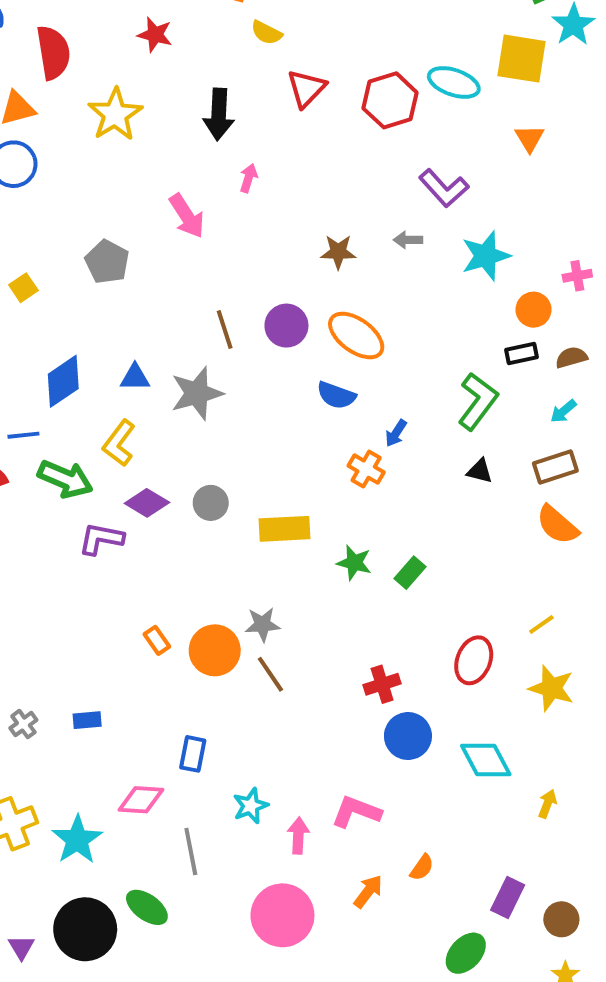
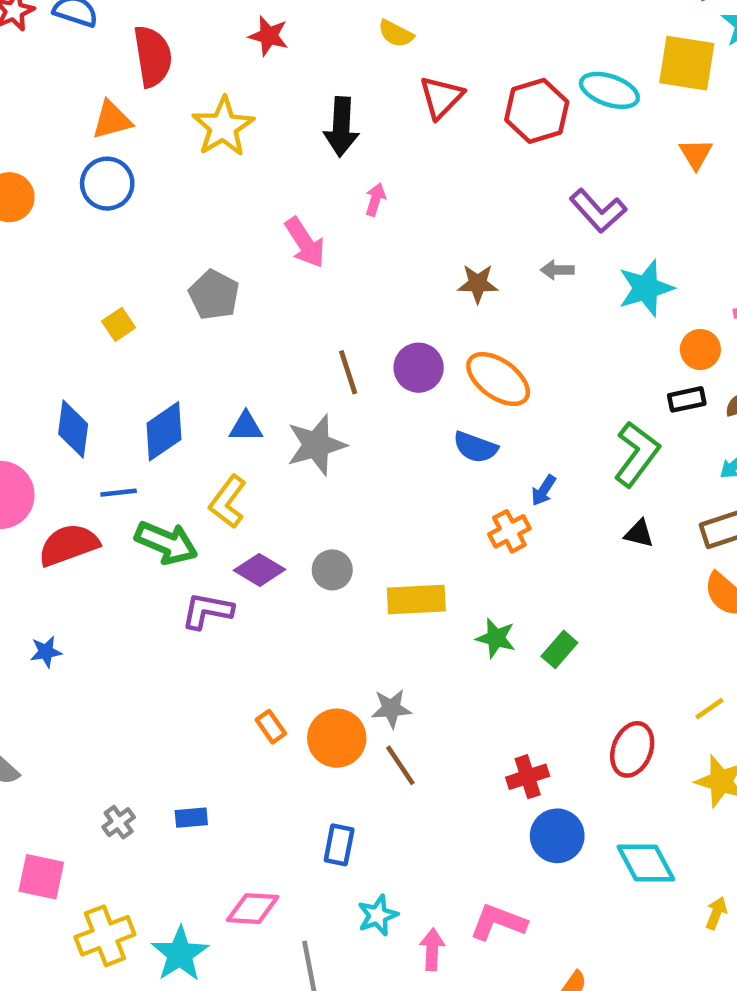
orange cross: (366, 469) -> (509, 531), turned 32
blue rectangle: (193, 754) -> (339, 845), moved

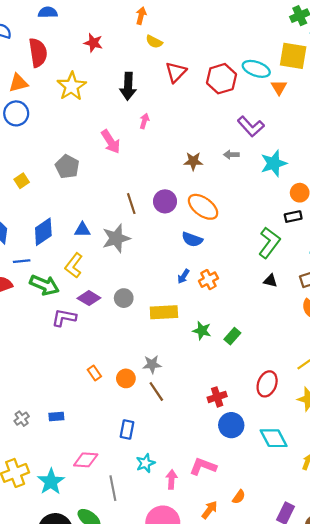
orange triangle: (696, 154) -> (279, 87), moved
blue arrow: (544, 490) -> (183, 276), moved
orange circle: (337, 738) -> (126, 378), size x0.7

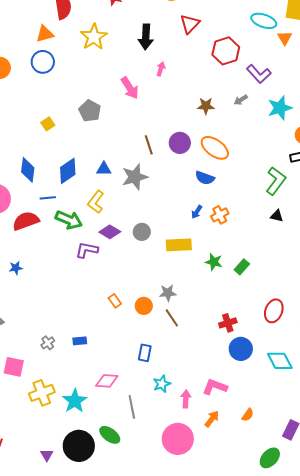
red hexagon: (221, 79) -> (226, 51), moved
gray arrow: (231, 155) -> (241, 100), turned -32
orange arrow: (210, 510) -> (212, 419), moved

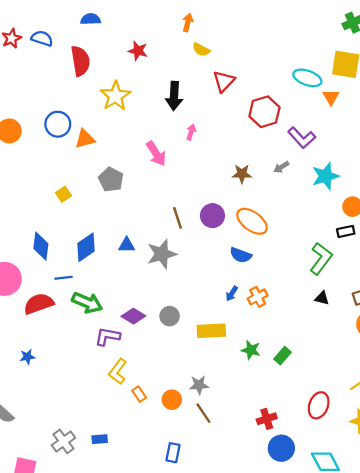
orange triangle: (45, 34) -> (85, 139), moved
yellow L-shape: (96, 202) -> (118, 371), moved
gray cross: (48, 343) -> (63, 441), size x1.5

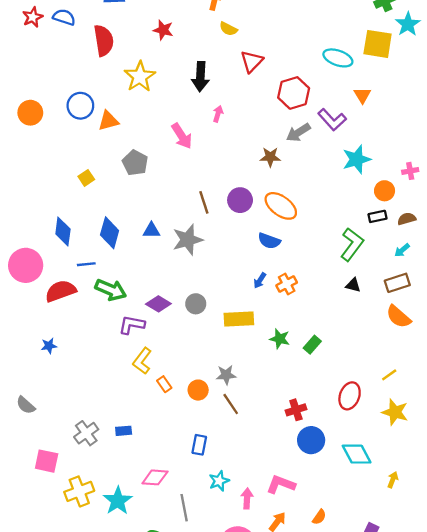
orange triangle: (331, 97) -> (362, 95), moved
gray arrow: (281, 167) -> (298, 133), moved, size x1.5
blue diamond: (86, 247) -> (110, 233), turned -40

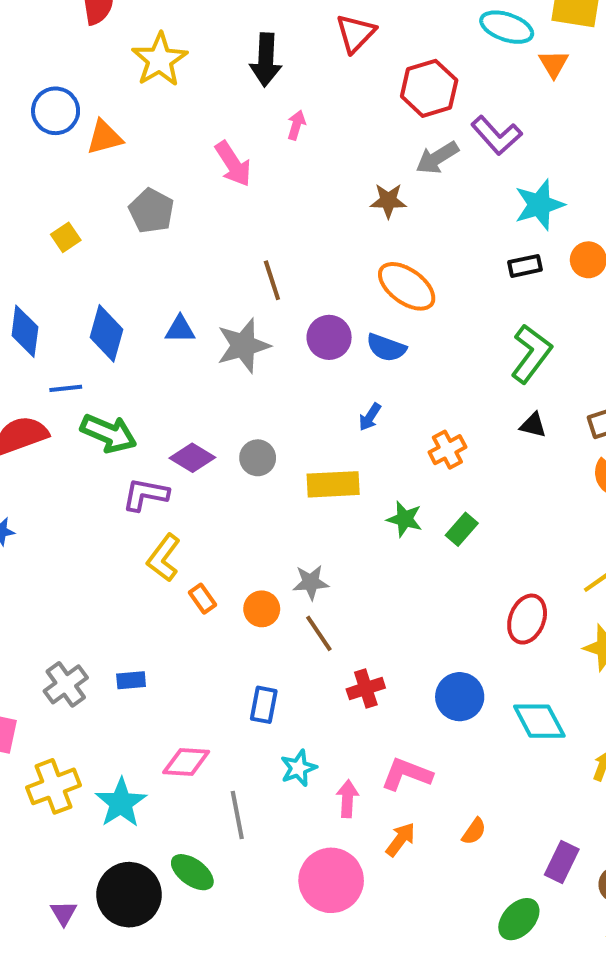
orange triangle: (362, 95) -> (554, 64), moved
purple circle: (240, 200) -> (329, 337), moved
black rectangle: (378, 216) -> (525, 266), moved
orange cross: (287, 284) -> (447, 450), moved
red cross: (296, 410) -> (366, 688), moved

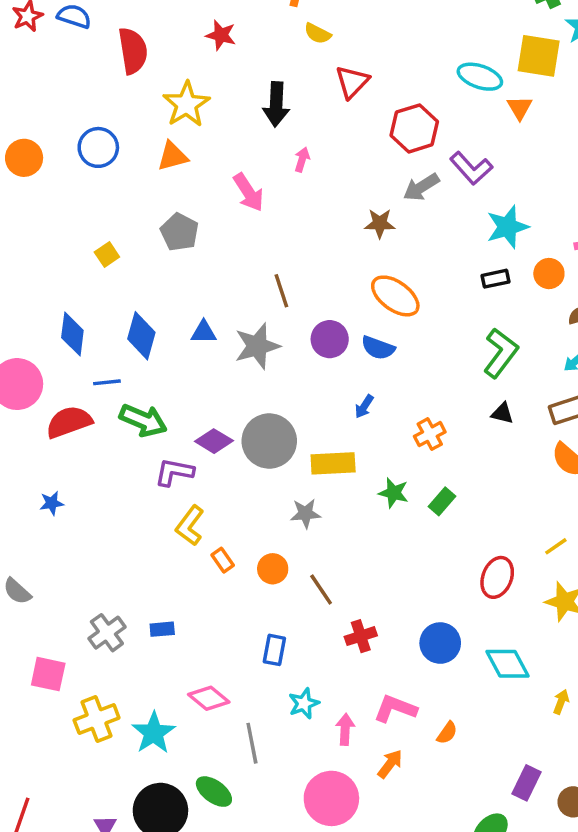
orange triangle: (105, 137) -> (173, 156), moved
gray circle: (258, 458) -> (269, 441), size x1.8
gray star: (311, 582) -> (305, 514), moved
pink diamond: (186, 762) -> (209, 698), turned 36
orange semicircle: (474, 831) -> (447, 733), moved

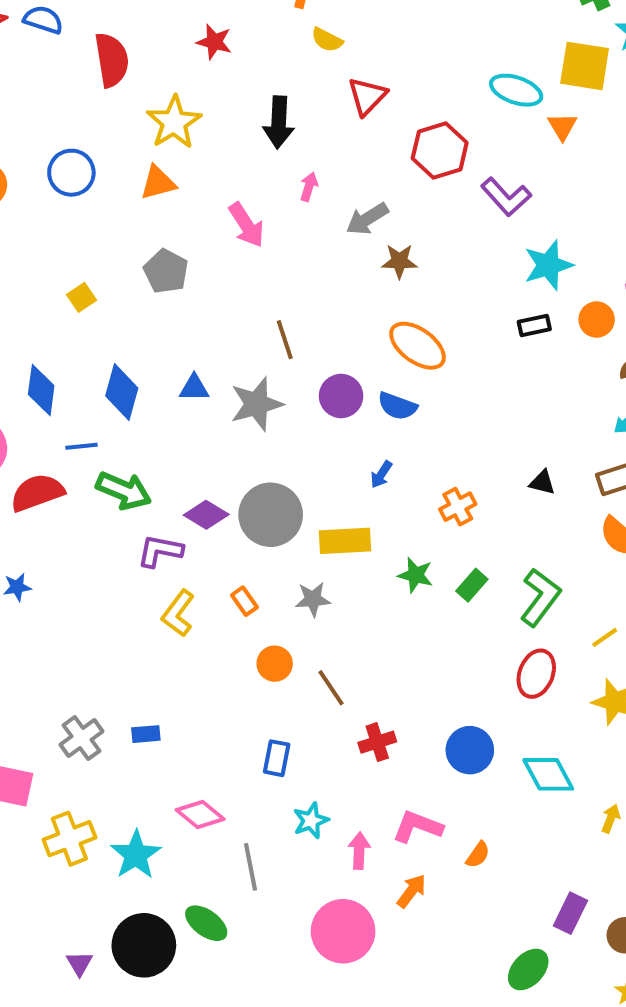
gray arrow: (421, 187) -> (367, 219), moved
green L-shape: (501, 353) -> (540, 597), moved
orange rectangle: (223, 560) -> (244, 601), moved

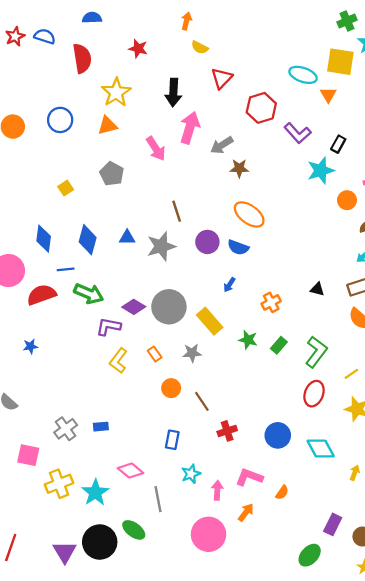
pink arrow: (309, 187) -> (190, 128), size x2.0
black rectangle: (534, 326) -> (338, 144), moved, turned -49
yellow rectangle: (345, 541) -> (210, 321), turned 52
purple triangle: (79, 963) -> (65, 552), size x1.6

